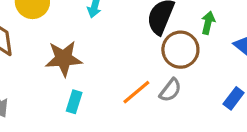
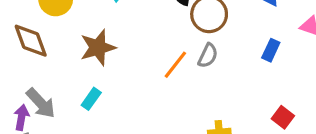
cyan rectangle: (74, 102) -> (91, 99), moved, turned 30

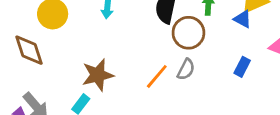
brown star: (98, 48) -> (98, 75), moved

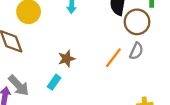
brown star: (98, 75) -> (66, 59), size x0.7

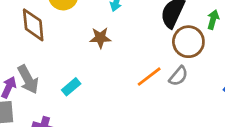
brown star: (66, 59) -> (100, 38), moved

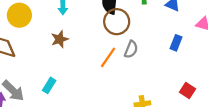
brown circle: (188, 42) -> (117, 22), moved

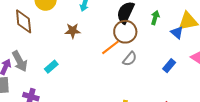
orange line: (108, 57) -> (110, 47), moved

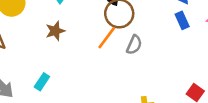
blue rectangle: (169, 66) -> (182, 20), moved, turned -48

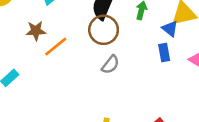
orange line: (107, 38) -> (56, 47), moved

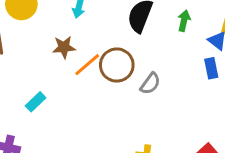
brown circle: (104, 30) -> (117, 65), moved

